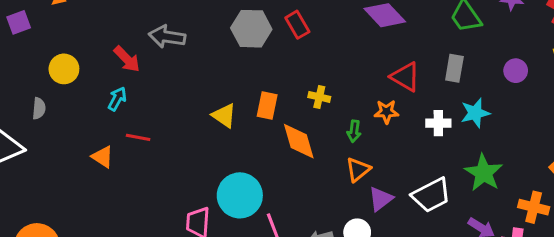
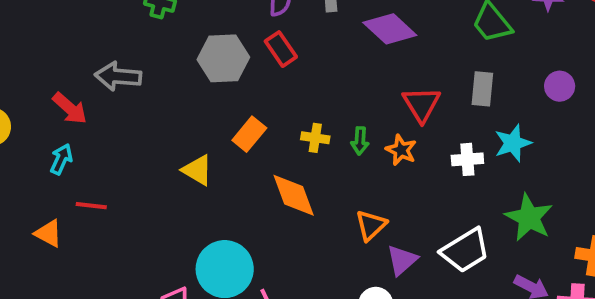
red triangle: (405, 77) -> (421, 104), turned 32
orange rectangle: (267, 105) -> (249, 134), moved, turned 32
orange star: (386, 112) -> (401, 150), turned 30
green arrow: (354, 131) -> (360, 141), moved

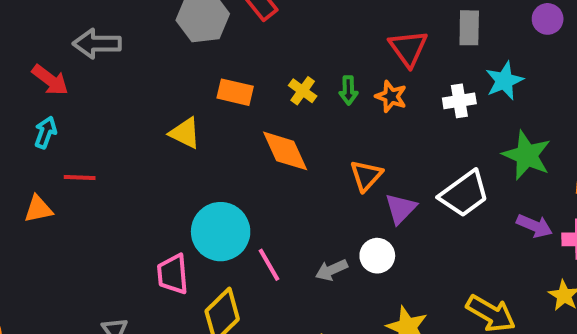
orange rectangle: (249, 134) -> (235, 92), turned 68
yellow cross: (315, 138) -> (303, 91), turned 32
orange triangle: (48, 233) -> (38, 209), turned -36

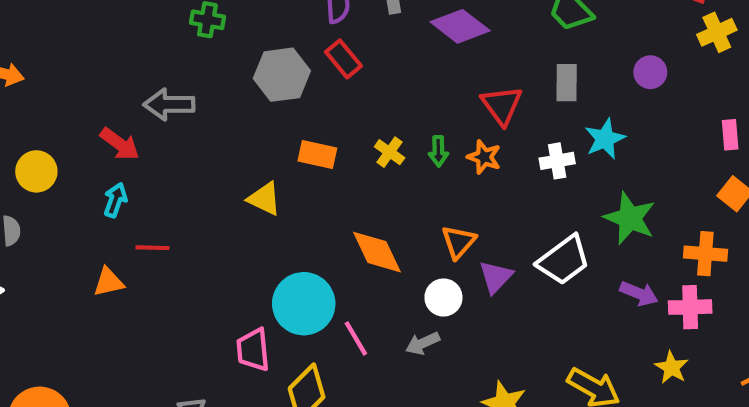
orange diamond: (285, 151) -> (377, 252), moved
white circle: (377, 256) -> (443, 297), moved

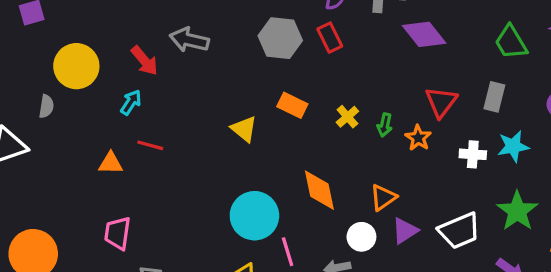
yellow circle: (36, 171) -> (76, 66), size x1.4
pink trapezoid: (253, 350) -> (118, 233), moved

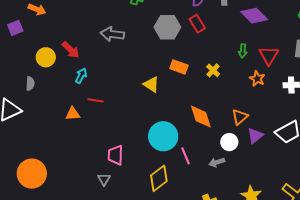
red arrow: (145, 61) -> (71, 50), moved
yellow circle: (76, 66) -> (46, 57), size x0.7
green arrow: (385, 125) -> (243, 51), moved
pink trapezoid: (118, 233) -> (115, 155), moved

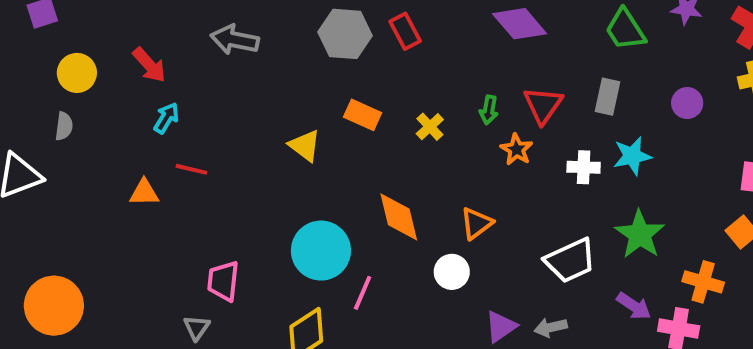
green arrow: (243, 51) -> (489, 110), moved
yellow circle: (46, 57) -> (77, 73), moved
purple triangle: (255, 136) -> (501, 327), moved
pink line: (186, 156) -> (363, 293), turned 42
gray arrow: (217, 162) -> (551, 327), moved

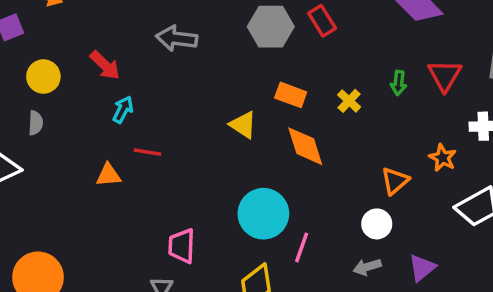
orange star: (517, 149) -> (443, 158), moved
orange diamond: (399, 217) -> (305, 146), moved
gray arrow: (551, 327) -> (367, 267), moved

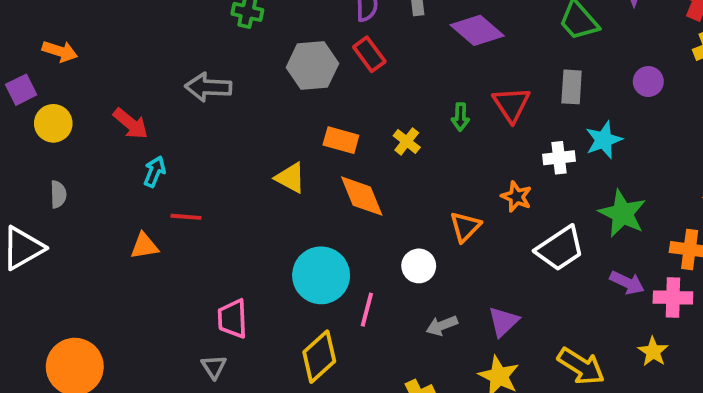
yellow circle: (43, 77) -> (53, 123), moved
white circle: (377, 224) -> (419, 266), moved

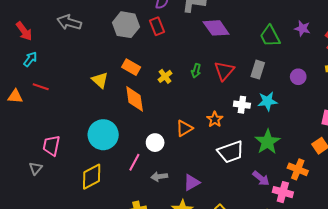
pink line: (367, 310) -> (134, 162), moved

